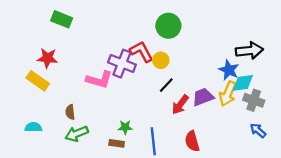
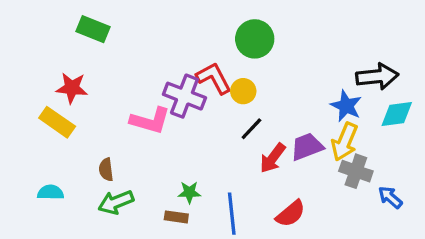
cyan diamond: (243, 83) -> (397, 114), moved
gray cross: (254, 100) -> (356, 171), moved
red semicircle: (192, 141) -> (291, 214), turned -114

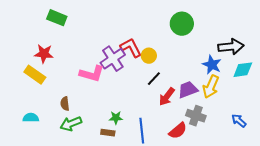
green circle: (255, 39) -> (182, 24), moved
purple cross: (184, 96) -> (113, 59), turned 35
gray cross: (356, 171) -> (196, 116), moved

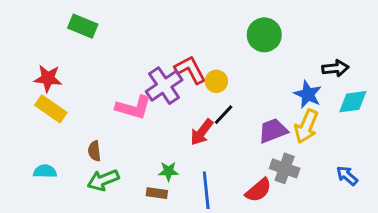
black arrow: (231, 47) -> (335, 68), size x0.7
red star: (44, 54) -> (48, 78), moved
red arrow: (167, 97) -> (202, 132), moved

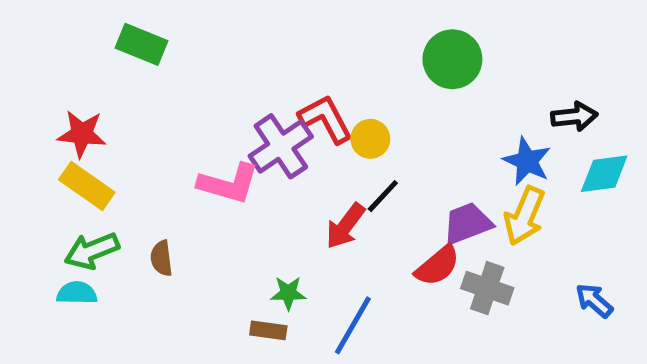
green arrow: (103, 180) -> (92, 251), moved
blue line: (206, 190) -> (353, 325), turned 36
red semicircle: (258, 190) -> (437, 266), moved

